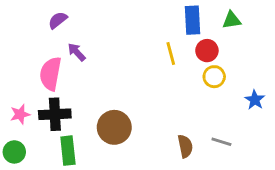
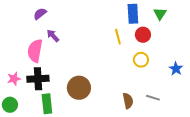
green triangle: (232, 20) -> (160, 14), turned -48
yellow circle: (214, 77) -> (141, 60), moved

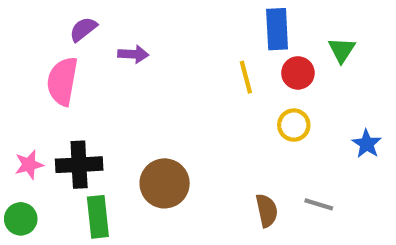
green triangle: (160, 14) -> (342, 50), moved
purple arrow: (53, 36) -> (133, 54), moved, turned 136
pink semicircle: (35, 51) -> (62, 81), moved

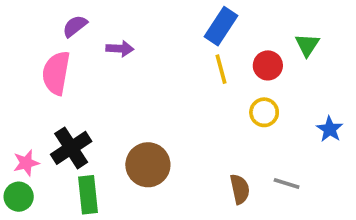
blue rectangle: (277, 29) -> (221, 26), moved, turned 36
pink star: (29, 165) -> (26, 163), moved
black cross: (79, 165) -> (71, 148), turned -30

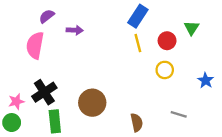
brown semicircle: (240, 189) -> (137, 123), moved

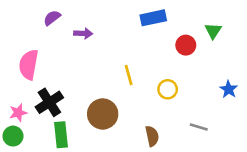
blue rectangle: (138, 16) -> (153, 18), turned 45
yellow line: (138, 43) -> (129, 75), moved
pink semicircle: (35, 45) -> (29, 65), moved
yellow circle: (165, 70) -> (168, 89), moved

